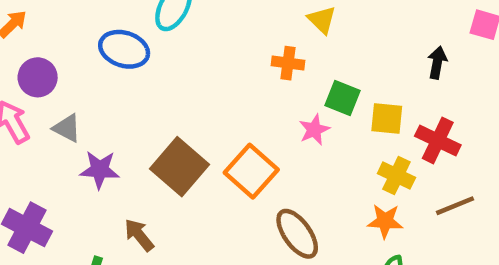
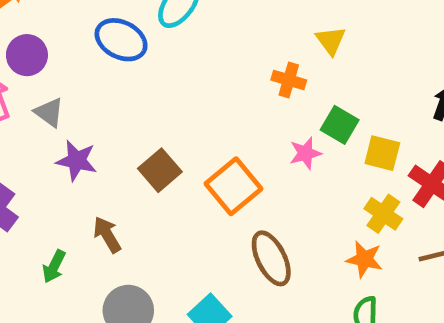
brown square: (180, 167) -> (160, 170), size x0.7

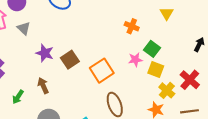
yellow triangle: (331, 41) -> (167, 13), moved
yellow square: (382, 153) -> (156, 70), moved
purple star: (77, 161) -> (45, 53), moved

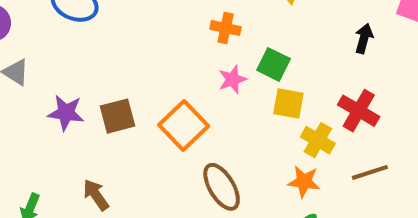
brown square: (70, 60) -> (117, 116), turned 30
pink star: (135, 60) -> (232, 79), moved
brown arrow: (43, 86) -> (96, 195), moved

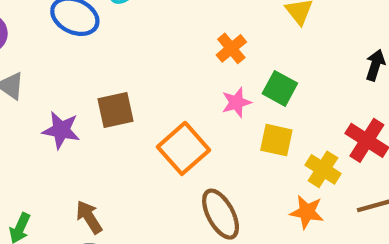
orange cross: (226, 28) -> (231, 48), turned 36
yellow square: (288, 103) -> (276, 140), moved
brown square: (117, 116) -> (115, 110), moved

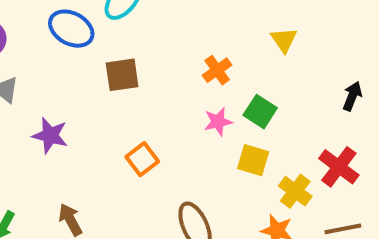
brown square: (115, 110) -> (122, 75), moved
orange square: (183, 148) -> (142, 159), moved, size x0.7

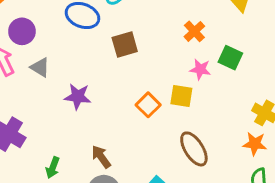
pink star: (218, 122) -> (200, 69), turned 30
yellow square: (253, 160) -> (181, 96), moved

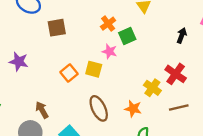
green square: (230, 58) -> (127, 36), moved, turned 35
orange star: (255, 144) -> (133, 109), moved
brown arrow: (101, 157) -> (42, 110), moved

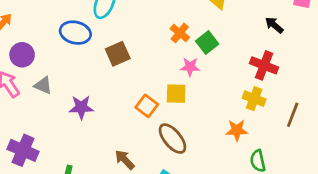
black arrow: (182, 35) -> (274, 25), turned -56
red cross: (176, 74) -> (264, 65), moved
brown line: (179, 107) -> (293, 115), turned -42
brown ellipse: (99, 108) -> (172, 139), moved

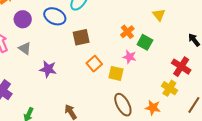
green square: (207, 42) -> (145, 42), turned -35
purple circle: (22, 55) -> (23, 19), moved
orange square: (147, 106) -> (94, 64), moved
brown ellipse: (172, 139) -> (123, 105), moved

